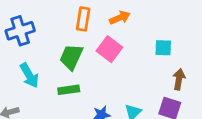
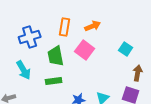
blue cross: (20, 31) -> (30, 37), moved
cyan square: (163, 48) -> (126, 49), turned 32
green trapezoid: (71, 57) -> (56, 56), turned -35

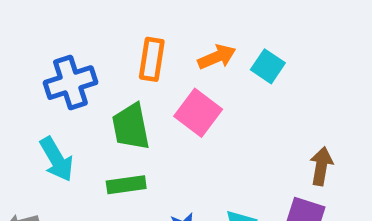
cyan square: (126, 49) -> (268, 66), moved

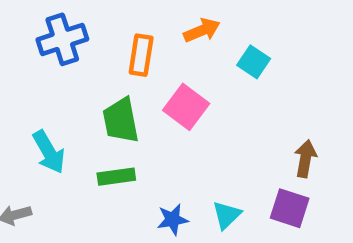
orange arrow: (217, 57) -> (202, 30), moved
blue cross: (70, 83) -> (62, 39), moved

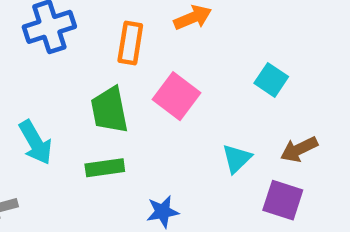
cyan square: (254, 62) -> (271, 80), moved
brown arrow: (305, 159) -> (299, 149), turned -126
cyan triangle: (227, 215) -> (237, 159), moved

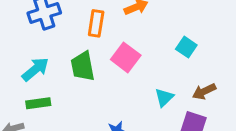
cyan arrow: (35, 142) -> (35, 69), moved, turned -100
green rectangle: (105, 168) -> (38, 103), moved

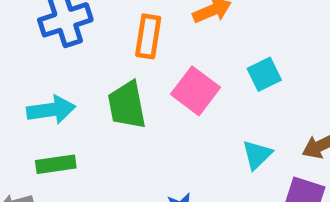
cyan square: (186, 47) -> (264, 74), moved, turned 30
cyan arrow: (35, 69) -> (51, 110), turned 32

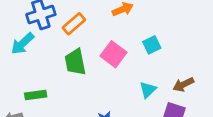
orange rectangle: (148, 36) -> (74, 24), moved, turned 40
cyan arrow: (51, 110) -> (22, 44), moved, turned 145

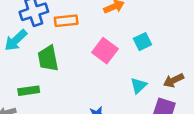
orange rectangle: (74, 24) -> (66, 21), turned 35
green trapezoid: (75, 62) -> (48, 58), moved

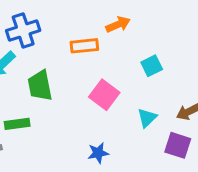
orange rectangle: (66, 21) -> (84, 46), moved
pink square: (105, 51) -> (104, 95), moved

